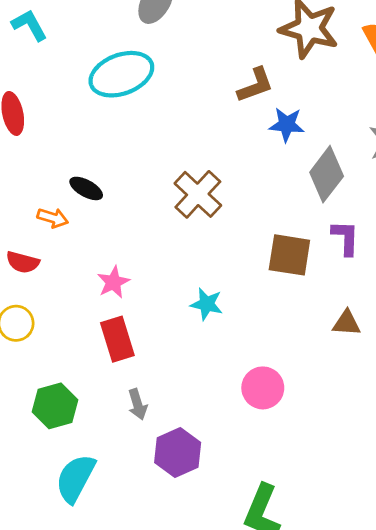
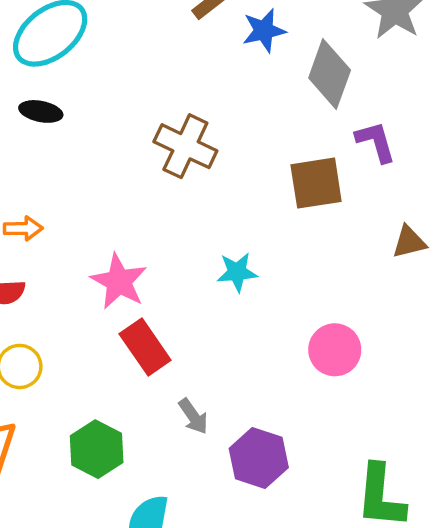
black ellipse: (86, 188) -> (41, 111), moved
pink star: (113, 282) -> (119, 281), size x1.4

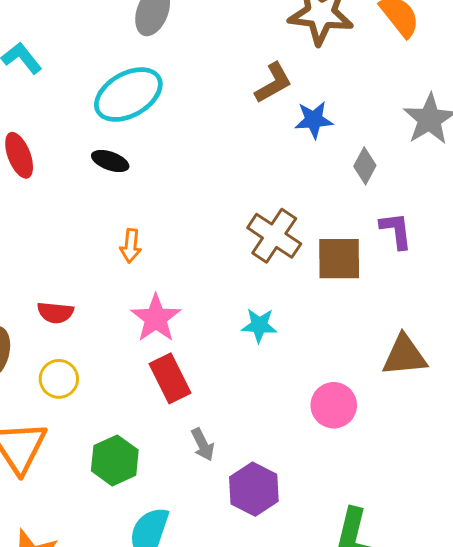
gray diamond: (330, 74) -> (365, 166), size x0.6
brown cross: (185, 146) -> (274, 236), moved
orange arrow: (23, 228) -> (131, 246), moved, turned 88
brown triangle: (409, 242) -> (404, 355), moved, size x1.5

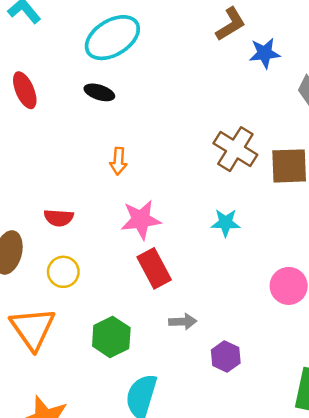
pink star: (156, 318) -> (141, 220), turned 30
gray arrow: (203, 445) -> (183, 322), turned -64
purple hexagon: (254, 489) -> (226, 357), size x0.7

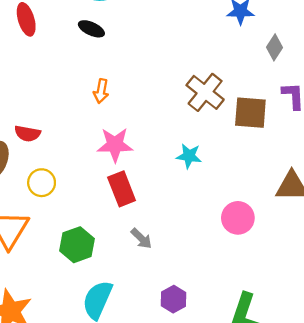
red semicircle: (59, 218) -> (27, 133), moved
gray arrow: (183, 322) -> (141, 238), turned 40
purple hexagon: (226, 357) -> (174, 299), moved

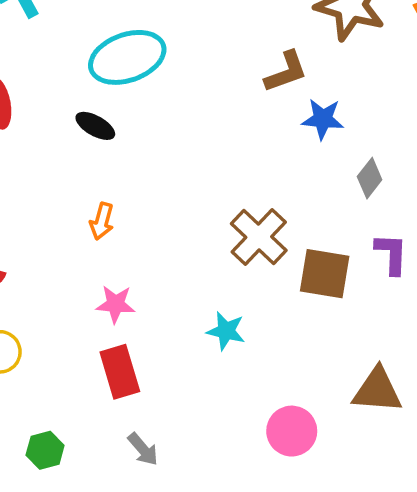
pink star: (115, 145) -> (116, 304), size x0.7
green hexagon: (77, 245) -> (45, 450), size x0.7

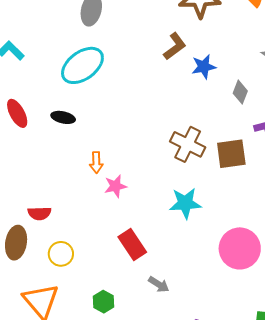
black ellipse: (95, 126) -> (63, 117), moved
pink star: (116, 304) -> (116, 186), moved
cyan star: (226, 331) -> (185, 203), size x1.4
pink circle: (292, 431) -> (240, 248), size x1.4

